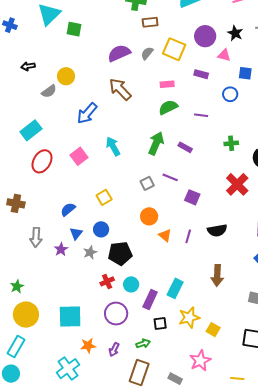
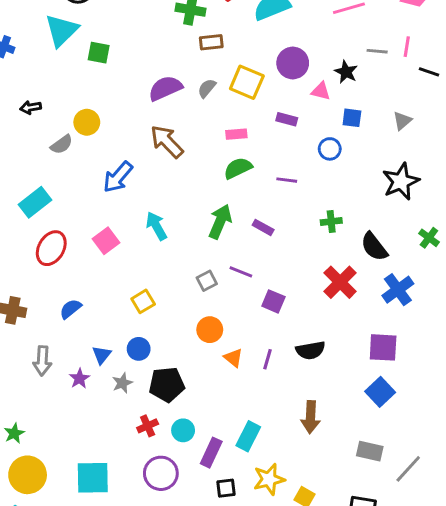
black star: (235, 33) -> (346, 72), moved
blue semicircle: (68, 209) -> (71, 309), moved

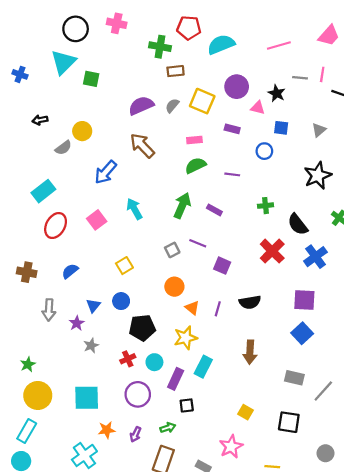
gray star: (122, 383) -> (91, 345), moved
yellow star: (269, 479) -> (186, 338), moved

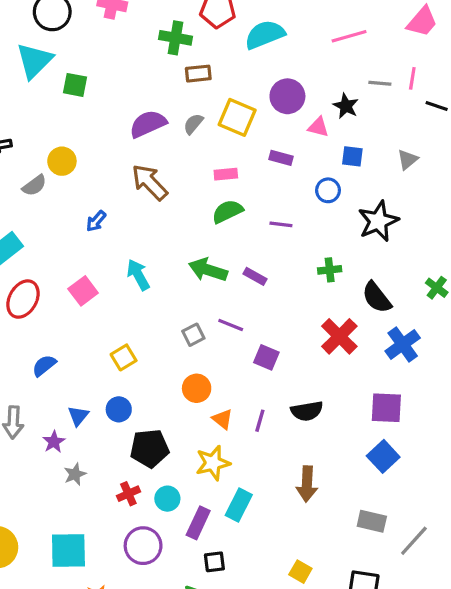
blue arrow: (106, 172) -> (96, 221), size x0.6
black star: (318, 176) -> (378, 221), moved
green arrow: (182, 206) -> (208, 270), turned -95

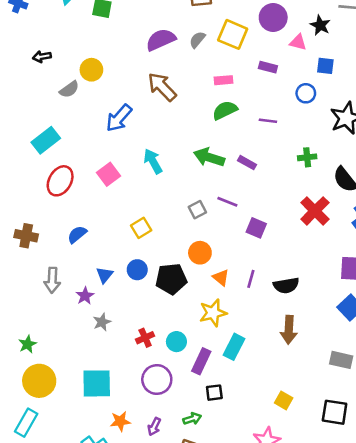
blue arrow: (96, 221) -> (119, 118), size x1.6
black semicircle: (307, 411) -> (286, 285), moved
black pentagon: (150, 448) -> (171, 279), moved

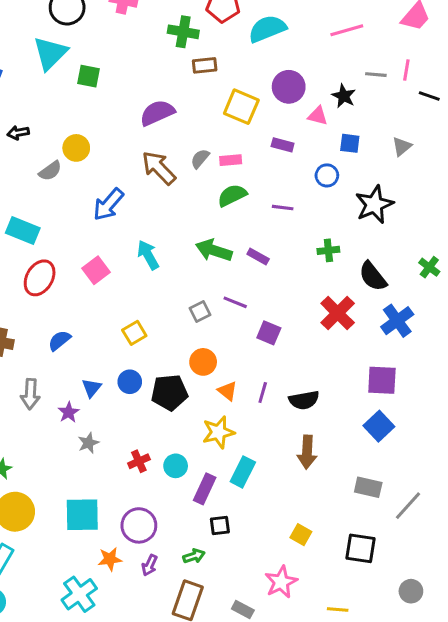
gray semicircle: (197, 40) -> (200, 159), moved
cyan rectangle: (46, 140) -> (23, 230), turned 60
purple circle: (157, 380) -> (139, 525), moved

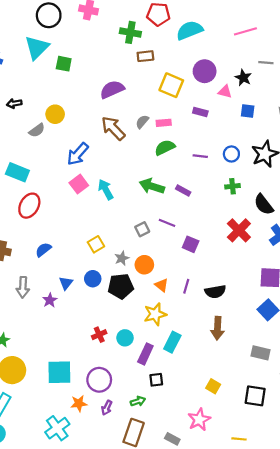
blue circle: (327, 175) -> (231, 154), moved
pink square: (96, 270) -> (79, 184), moved
gray star: (88, 443) -> (122, 258), moved

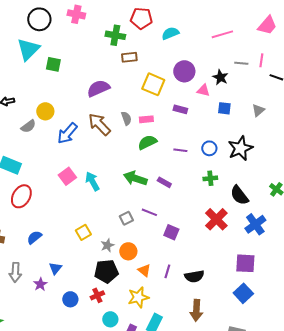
cyan semicircle: (190, 30) -> (170, 33), size x0.7
gray semicircle: (142, 122) -> (126, 118), turned 120
blue arrow: (78, 154) -> (67, 133), moved
blue circle: (93, 279) -> (70, 299), moved
red cross: (99, 335) -> (97, 295), moved

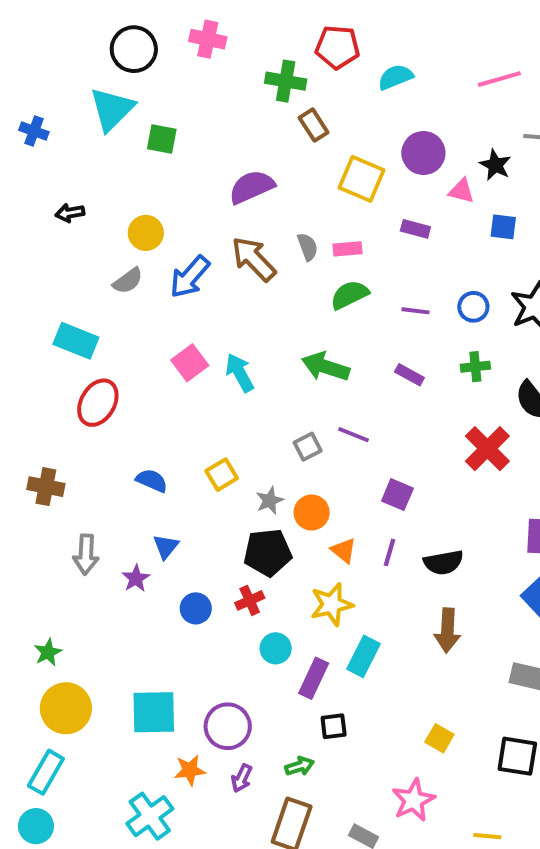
brown rectangle: (129, 57) -> (314, 125), turned 63
gray semicircle: (28, 126) -> (128, 281), moved
purple rectangle: (164, 182) -> (409, 375), moved
purple square: (171, 232) -> (397, 495), moved
blue semicircle: (34, 237) -> (152, 481), moved, turned 63

